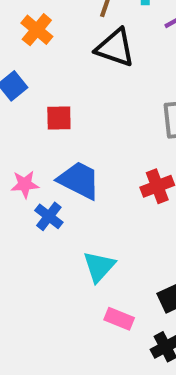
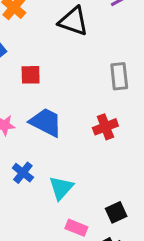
blue cross: (49, 216) -> (23, 173), moved

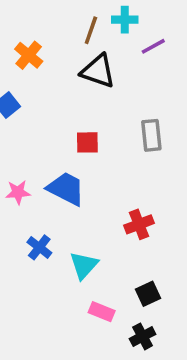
red square: (31, 75) -> (87, 142), moved
red cross: (105, 127) -> (139, 224), moved

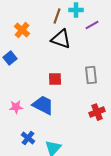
red cross: (139, 224) -> (97, 112), moved

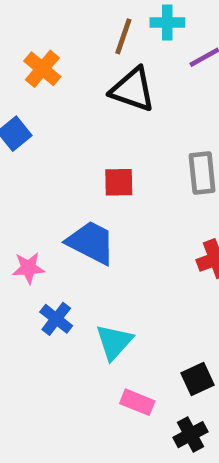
pink star: (16, 107) -> (28, 268), moved

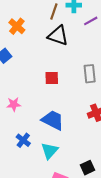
blue trapezoid: (91, 242) -> (53, 120), moved
pink star: (28, 268) -> (14, 104), moved

